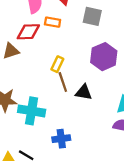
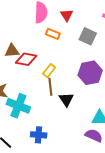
red diamond: (28, 32) -> (26, 59), moved
black triangle: (84, 92) -> (66, 99), turned 35

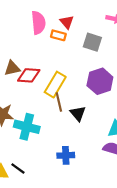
orange rectangle: (53, 34) -> (58, 35), moved
yellow rectangle: (49, 71) -> (55, 85), size x1.6
blue cross: (39, 135) -> (66, 155), moved

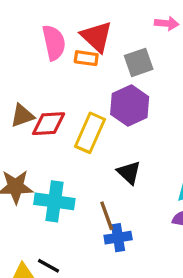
red triangle: (67, 22) -> (97, 37), size x1.5
gray square: (92, 42) -> (139, 62), turned -30
purple hexagon: (100, 81) -> (130, 106), moved
brown line: (59, 102) -> (107, 216), moved

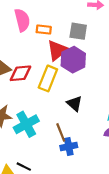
red triangle: (97, 37) -> (57, 50), moved, turned 40
gray square: (139, 62) -> (78, 31), turned 30
cyan cross: (54, 201) -> (26, 124), turned -35

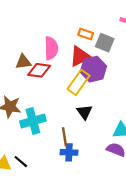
pink semicircle: (22, 20) -> (51, 48), moved
orange rectangle: (44, 30) -> (86, 34), moved
yellow rectangle: (48, 78) -> (79, 82), moved

